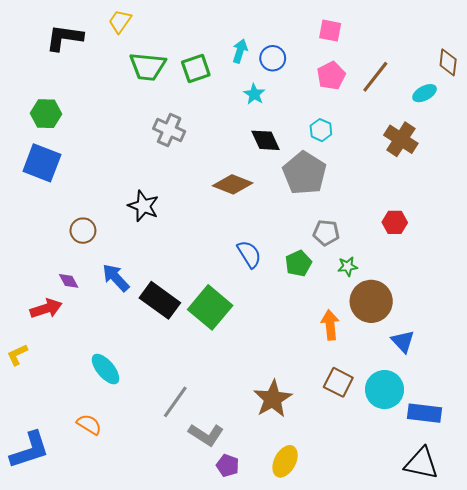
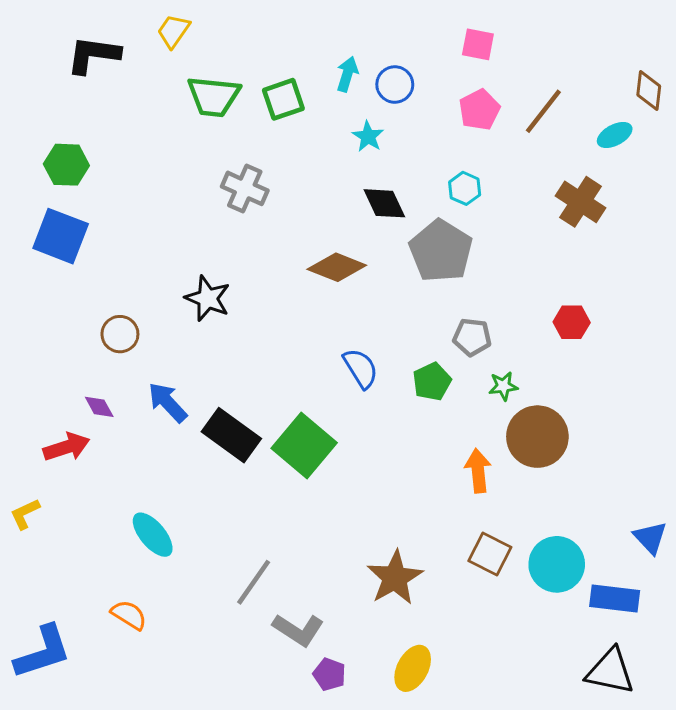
blue triangle: (403, 341) -> (650, 538), moved

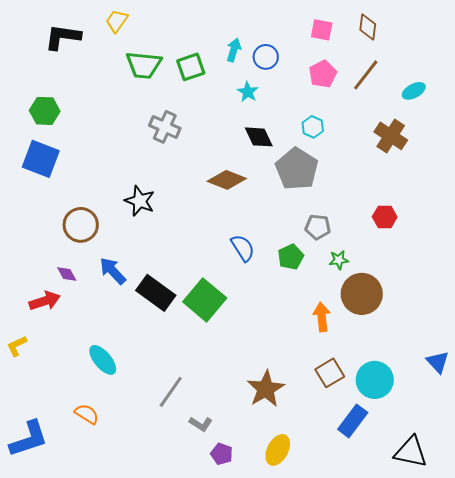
brown diamond: (649, 90) -> (368, 27), moved
brown circle: (120, 334) -> (81, 225), size x1.4
brown square: (490, 554) -> (330, 373), turned 32
blue rectangle: (615, 599) -> (353, 421), moved, turned -60
gray L-shape: (298, 630) -> (201, 424), size x0.7

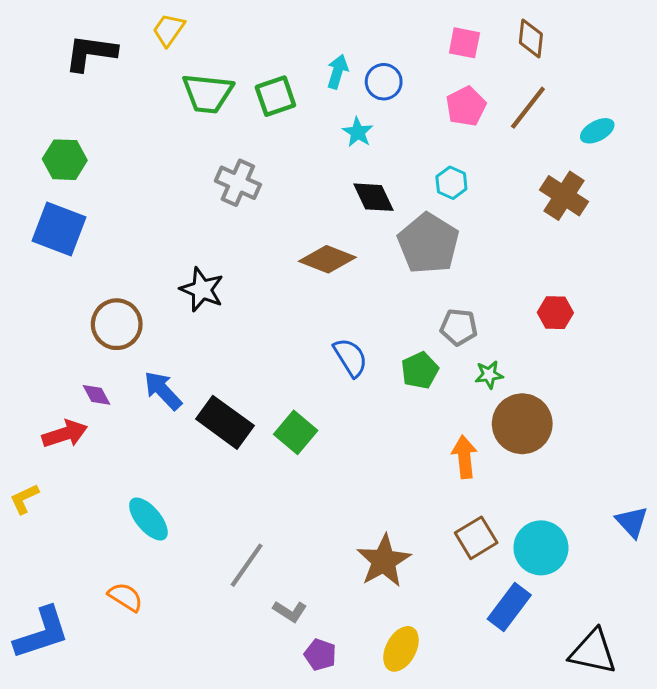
green square: (205, 300) -> (296, 432), size x0.7

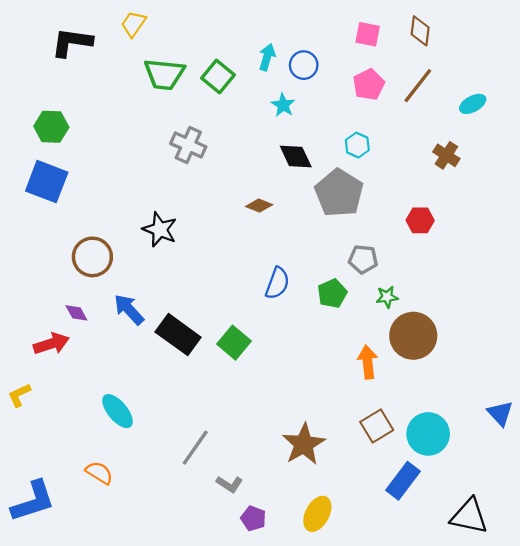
green square: (275, 96) -> (218, 77), turned -32
brown cross: (564, 196) -> (446, 155), size x0.7
brown diamond: (327, 259) -> (259, 206), size x0.6
red hexagon: (555, 313) -> (420, 220), moved
blue semicircle: (350, 357) -> (277, 283), turned 52

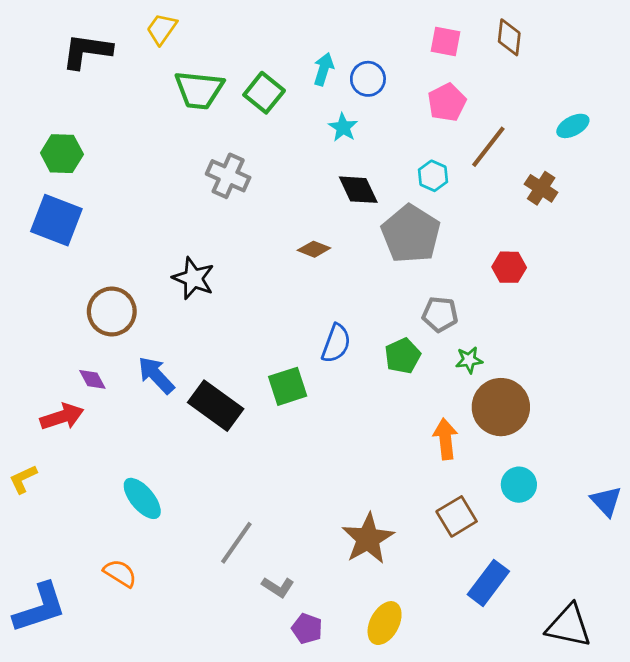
brown line: (418, 86) -> (488, 147), moved
green square: (234, 343) -> (288, 386), moved, turned 32
cyan circle: (428, 434) -> (519, 485), moved, size x0.7

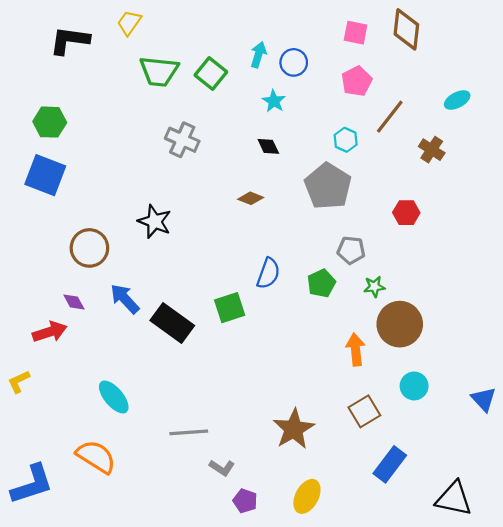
brown diamond: (509, 37) -> (406, 29), size x1.4
black diamond: (358, 190) -> (268, 146), moved, size x0.7
gray line: (236, 543) -> (189, 432), turned 51
orange semicircle: (120, 573) -> (96, 457), size x1.5

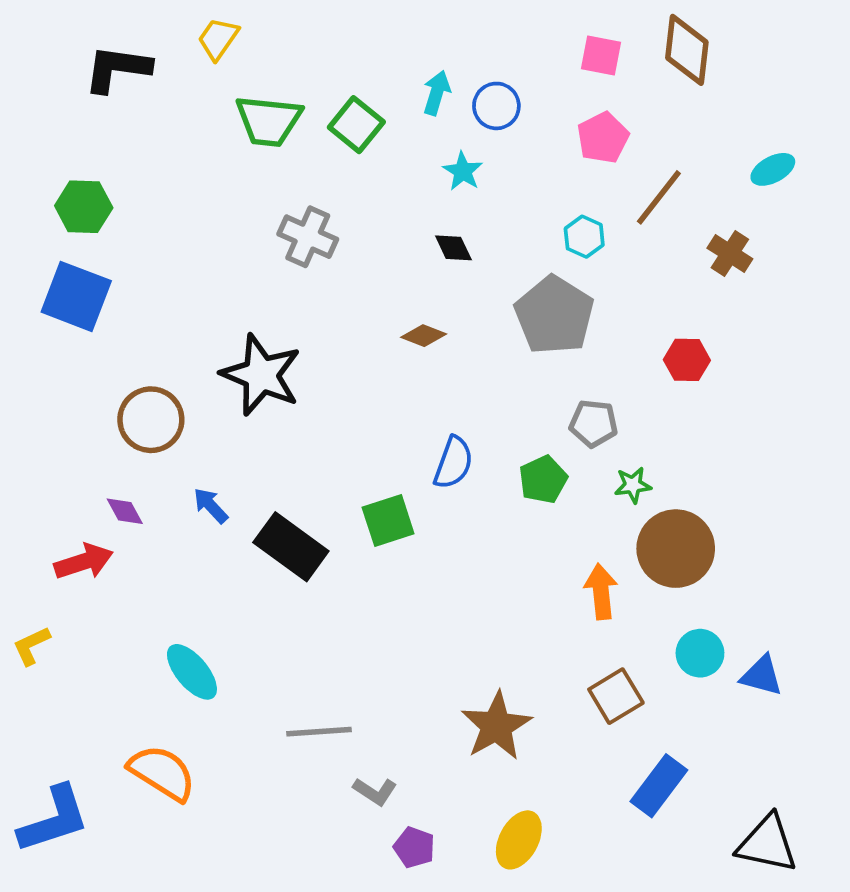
black star: (155, 221) -> (261, 375), size x1.4
blue arrow: (125, 299) -> (211, 506), size x0.7
blue triangle: (484, 399) -> (762, 676), moved, turned -32

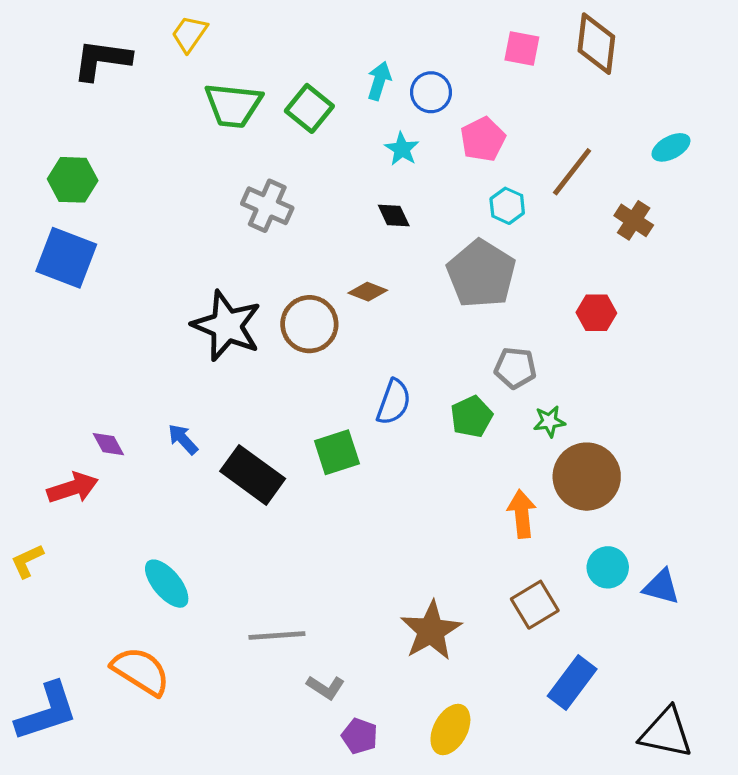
pink pentagon: (603, 138) -> (483, 139), moved
brown circle: (151, 420) -> (309, 324), moved

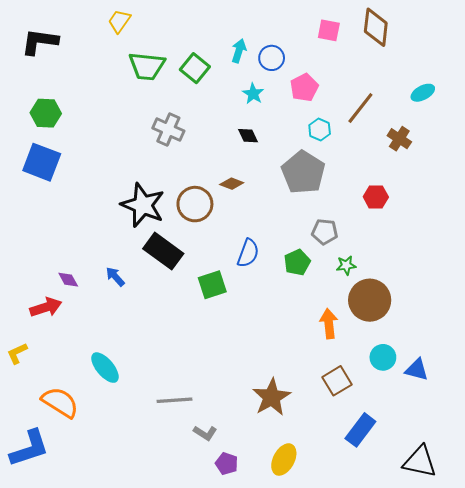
black L-shape: (102, 60) -> (40, 42), moved
black rectangle: (253, 475) -> (163, 251), moved
orange semicircle: (141, 671) -> (60, 402), moved

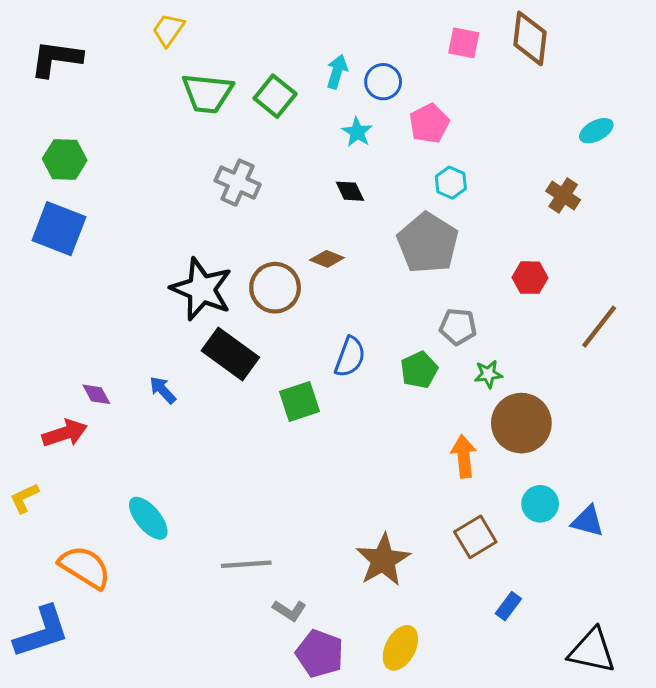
brown line: (360, 108) -> (599, 327), moved
blue rectangle: (360, 430) -> (508, 606), size x0.6
purple pentagon: (227, 464) -> (320, 654), size x1.5

